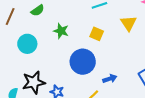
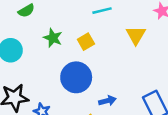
yellow square: (97, 34) -> (86, 42), moved, turned 32

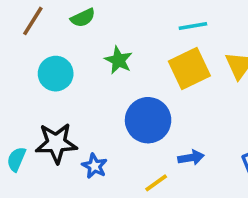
yellow square: (86, 42) -> (189, 68), moved, size x1.6

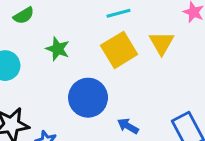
blue arrow: (191, 158) -> (128, 126), turned -135

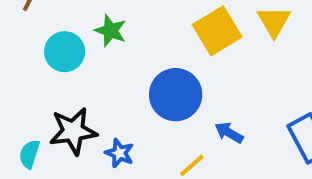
green star: (58, 49) -> (111, 31), moved

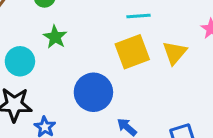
cyan circle: (65, 52) -> (20, 61), moved

